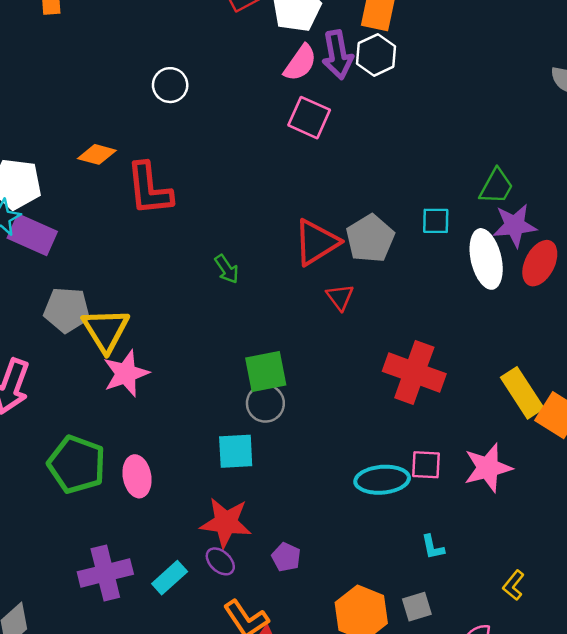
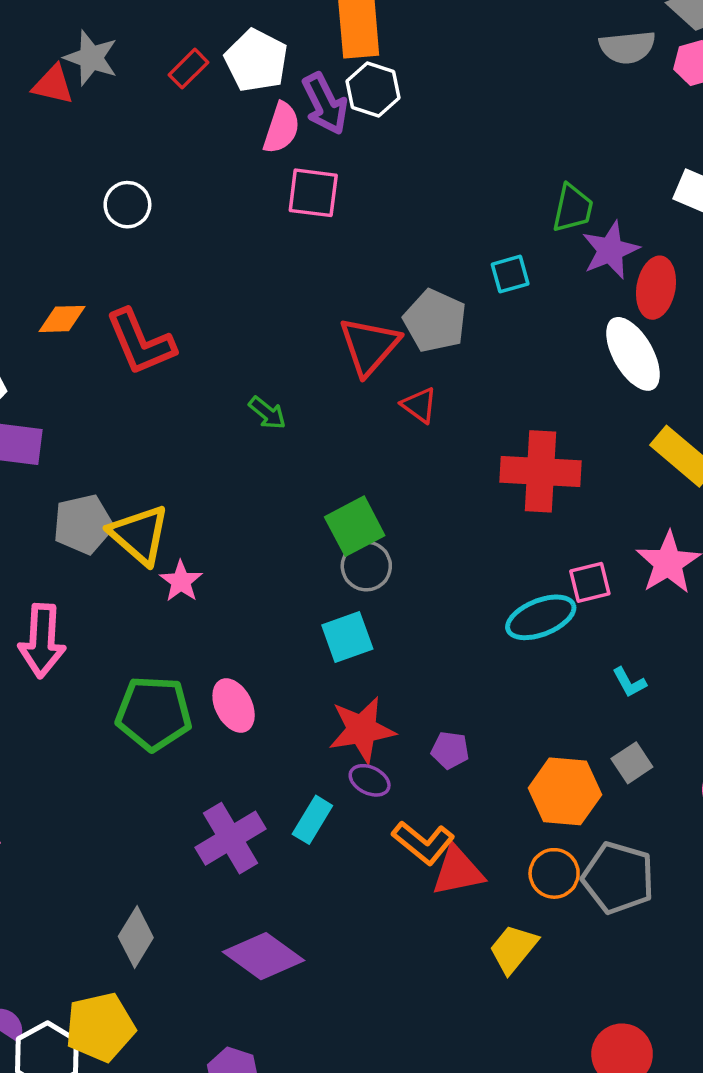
white ellipse: (486, 259) -> (633, 354), moved
pink star: (126, 373) -> (181, 581), size x0.7

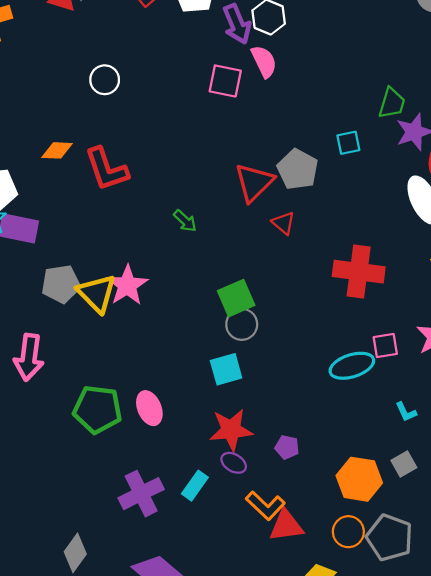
pink semicircle: (281, 128) -> (264, 61), moved, turned -48
pink star: (181, 581) -> (127, 285), moved, size x1.5

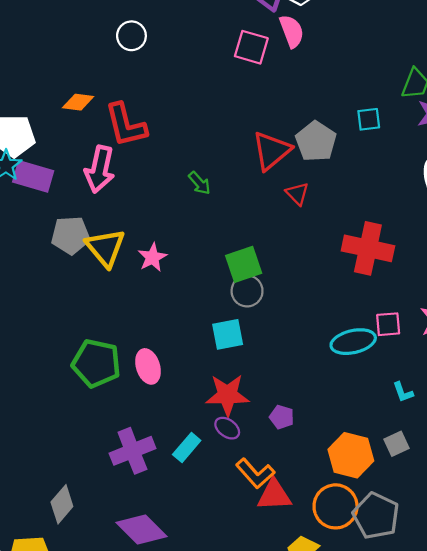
pink star: (127, 285) -> (152, 257), moved, size x0.7
pink arrow: (29, 357) -> (100, 169), moved
orange circle: (348, 532) -> (336, 506), size x1.4

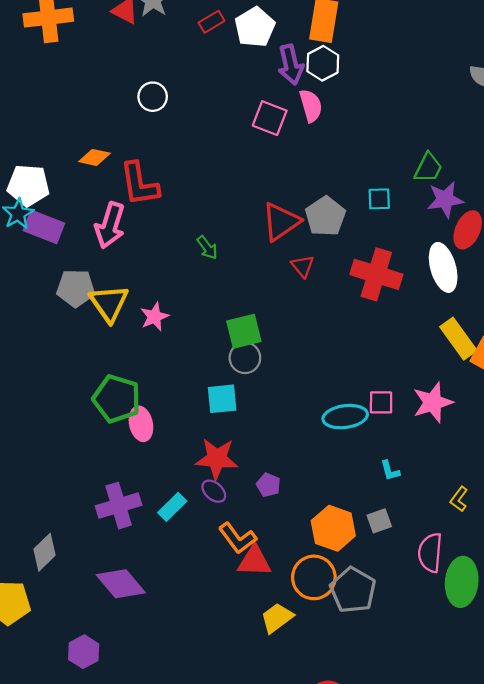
red cross: (368, 248) -> (376, 274), moved
green pentagon: (96, 363) -> (117, 399), moved

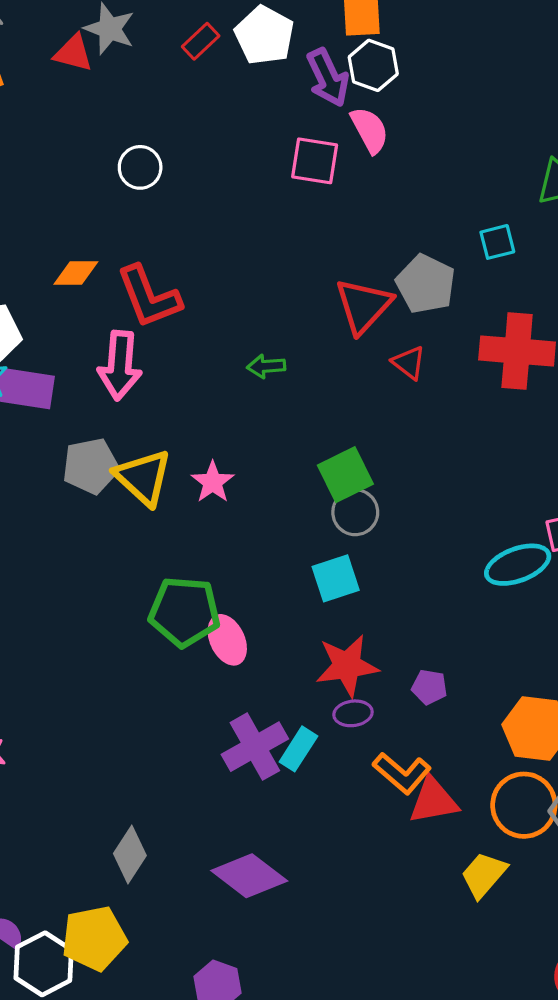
green arrow: (207, 248) -> (266, 366), turned 135
purple ellipse: (214, 491) -> (353, 713), turned -35
purple cross: (119, 506) -> (255, 747), moved

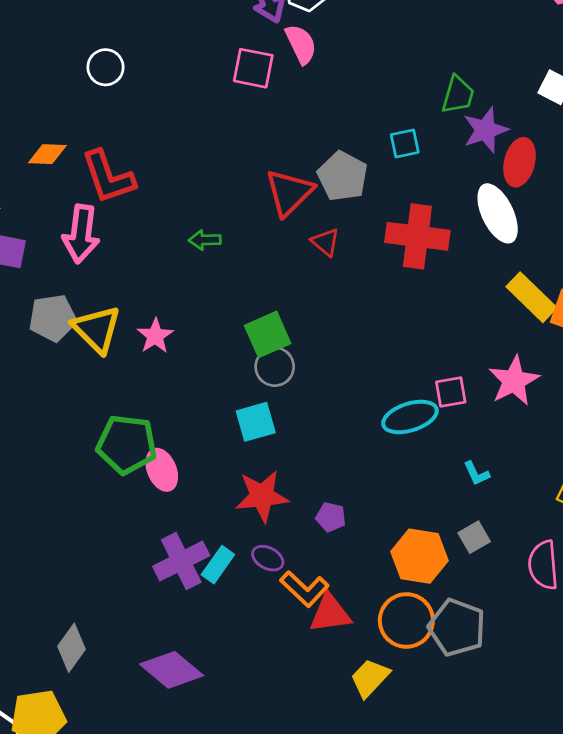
purple ellipse: (353, 713) -> (268, 558), moved, turned 32

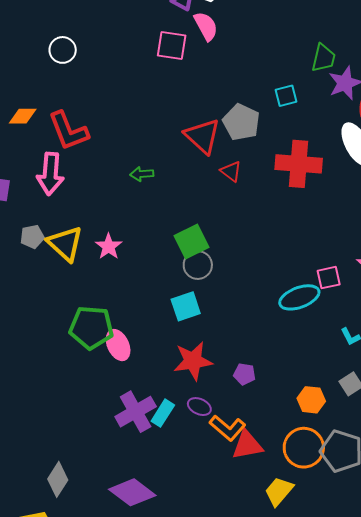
red triangle: (289, 192) -> (202, 136), turned -30
gray pentagon: (53, 318) -> (32, 237), size x0.7
orange hexagon: (419, 556) -> (311, 400), size x0.7

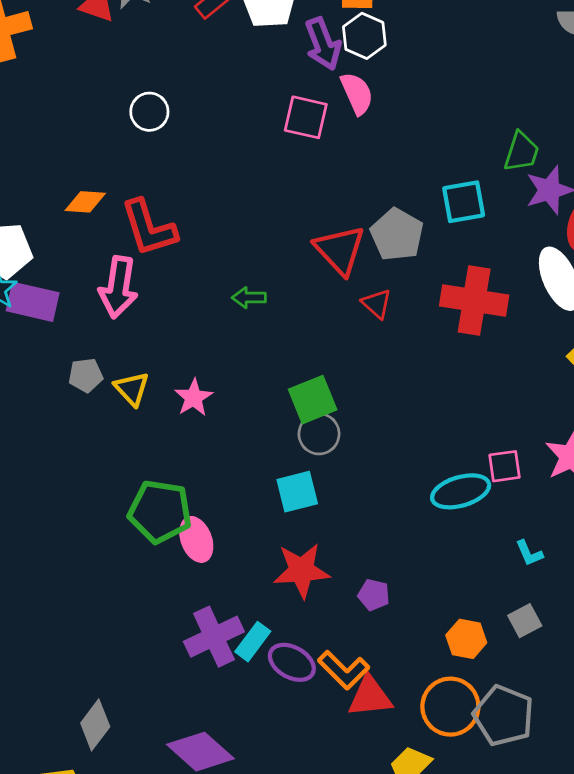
cyan square: (286, 96) -> (464, 202), size x1.4
yellow triangle: (65, 244) -> (132, 389), size x0.7
purple ellipse: (199, 407) -> (292, 662), moved, size x1.4

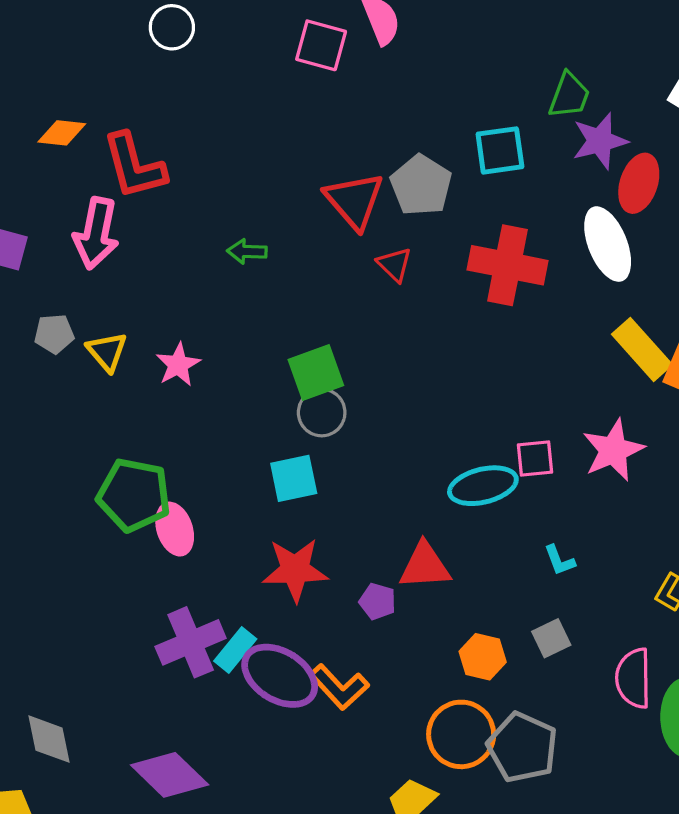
white circle: (149, 112) -> (172, 27), moved
purple ellipse: (292, 662) -> (280, 676), size x1.4
red triangle: (370, 697) -> (425, 566), moved
gray diamond: (95, 725) -> (49, 739), turned -51

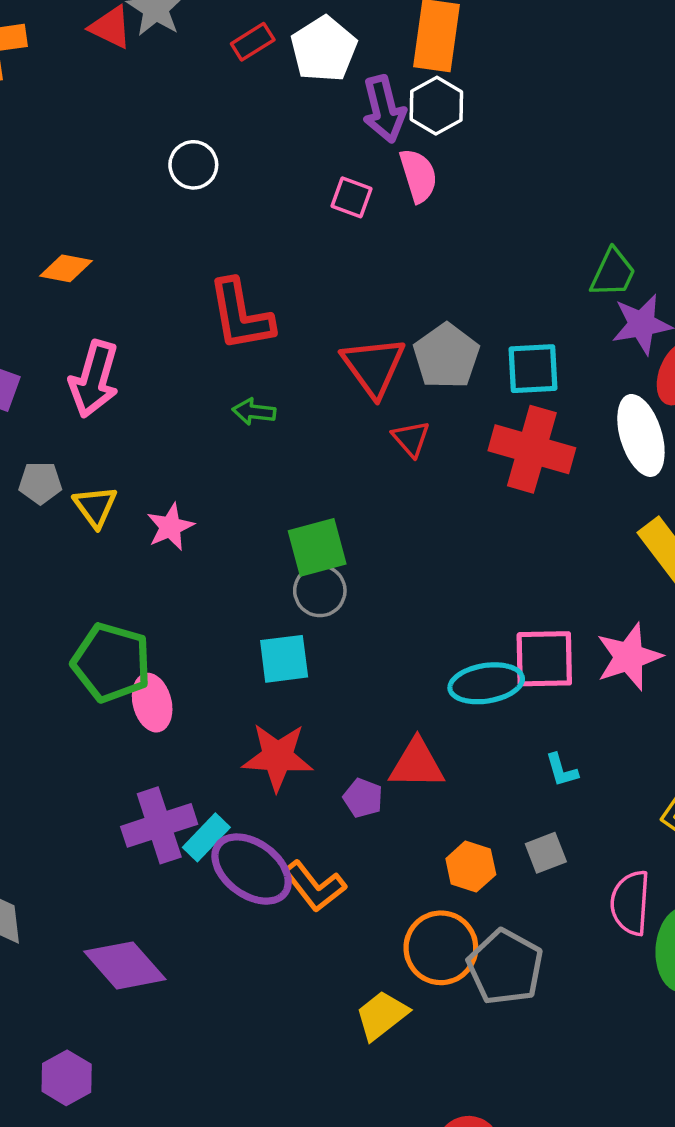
pink square: (321, 45) -> (352, 197), size x0.7
cyan square: (500, 150) -> (533, 369), moved
red L-shape: (134, 166) -> (241, 315), moved
pink square: (535, 459) -> (544, 659), size x1.5

